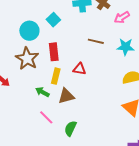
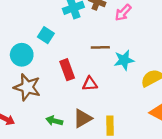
cyan star: (125, 47) -> (124, 60), moved
red rectangle: (54, 52) -> (67, 70), moved
yellow rectangle: (56, 76) -> (110, 126), moved

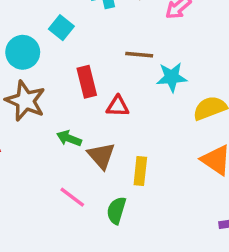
brown triangle: (83, 118) -> (101, 156), turned -48
green arrow: (54, 121) -> (69, 138), moved

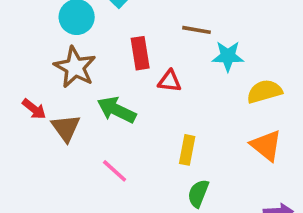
green arrow: (69, 138) -> (117, 110), size x1.5
brown triangle: (101, 156) -> (66, 128), moved
green semicircle: (116, 210) -> (198, 193), moved

